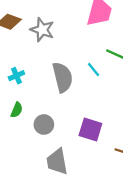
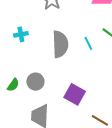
green semicircle: (17, 110) -> (13, 85), moved

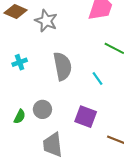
cyan line: (88, 43) -> (98, 78), moved

